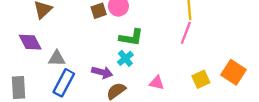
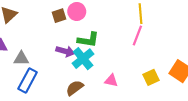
cyan cross: (125, 58) -> (83, 59), size x1.5
purple arrow: (102, 72) -> (65, 51), moved

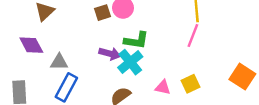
yellow square: (151, 77) -> (191, 84), moved

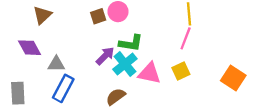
purple arrow: (110, 54) -> (105, 56), turned -60
yellow square: (191, 84) -> (181, 71), moved
pink triangle: (163, 87) -> (149, 73), moved, size x1.5

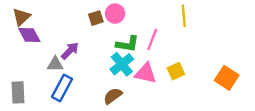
brown triangle: (42, 15) -> (21, 17), moved
pink line: (186, 38) -> (152, 39), moved
purple diamond: (29, 48) -> (29, 35), moved
purple arrow: (105, 56) -> (70, 51), moved

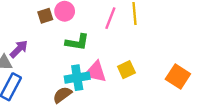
pink line: (152, 39) -> (110, 18), moved
cyan cross: (122, 64) -> (77, 78), moved, turned 30

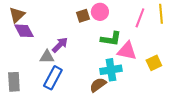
pink triangle: (96, 72) -> (127, 51), moved

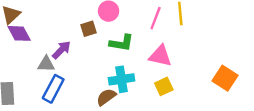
brown square: (83, 16) -> (89, 29), moved
pink triangle: (127, 51) -> (160, 56), moved
yellow square: (154, 63) -> (164, 86), moved

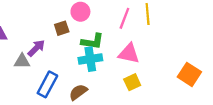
cyan cross: (121, 79) -> (90, 59), moved
blue rectangle: (53, 89) -> (47, 84), moved

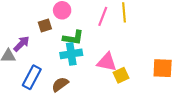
pink triangle: (129, 54) -> (107, 62), moved
orange square: (189, 74) -> (163, 68), turned -30
yellow square: (132, 82) -> (121, 75), moved

